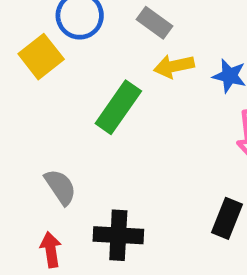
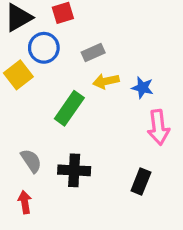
gray rectangle: (155, 23) -> (93, 53), turned -60
black cross: (118, 235) -> (74, 170), moved

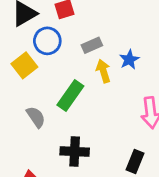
yellow arrow: (106, 81) -> (103, 71), turned 85
blue star: (143, 88) -> (129, 60), moved, turned 30
gray semicircle: (31, 161) -> (36, 117), moved

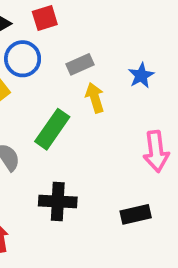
blue star: (129, 60) -> (141, 75), moved
black rectangle: (135, 162) -> (136, 214), turned 55

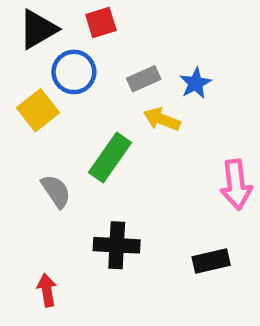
blue star: (141, 75) -> (195, 83), moved
yellow arrow: (95, 98) -> (162, 119), turned -52

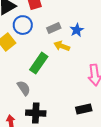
gray semicircle: (56, 191) -> (24, 88), moved
black cross: (117, 245) -> (36, 113), moved

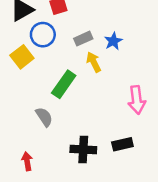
yellow arrow: (62, 46) -> (94, 62), turned 42
black cross: (36, 113) -> (83, 149), moved

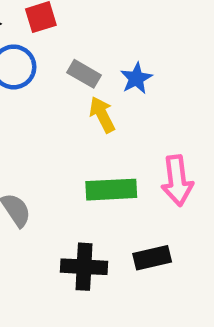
gray rectangle: (83, 39) -> (84, 74), turned 54
green rectangle: (64, 84) -> (111, 190), moved, turned 52

